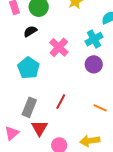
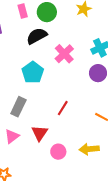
black semicircle: (30, 31) -> (37, 36), size x1.5
gray rectangle: (29, 107) -> (18, 107), moved

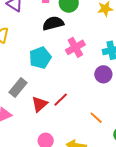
red triangle: (40, 133) -> (40, 104), moved

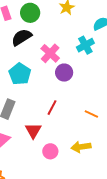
purple circle: (103, 74) -> (64, 73), moved
red triangle: (40, 104) -> (33, 131), moved

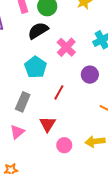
purple circle: (64, 73) -> (90, 75), moved
red line: (52, 108) -> (59, 92), moved

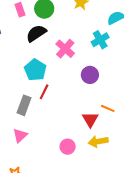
red line: (59, 92) -> (44, 92), moved
red triangle: (48, 124) -> (90, 119), moved

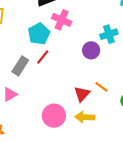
cyan cross: (100, 40) -> (109, 34), moved
pink cross: (65, 49) -> (62, 20), moved, turned -30
pink circle: (68, 147) -> (54, 116), size x1.5

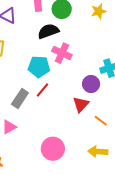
cyan pentagon: (39, 34) -> (39, 67), turned 30
red triangle: (82, 94) -> (81, 104), moved
yellow arrow: (85, 117) -> (98, 152), moved

